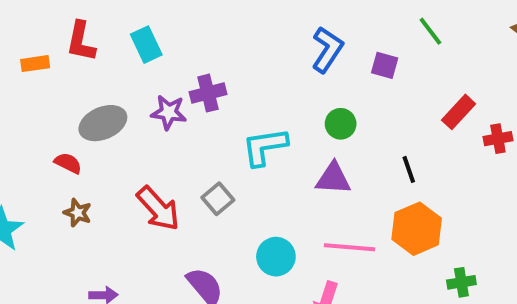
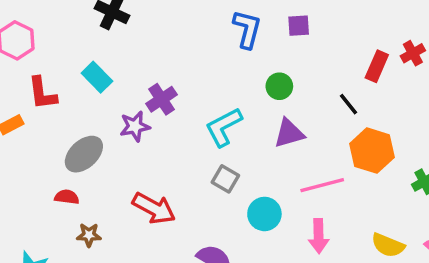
red rectangle: (459, 112) -> (377, 66), moved
gray square: (218, 199) -> (225, 179), moved

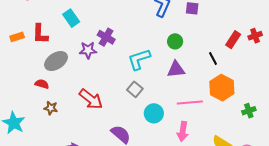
red L-shape: (42, 93) -> (40, 34), moved
purple cross: (162, 99) -> (106, 37), turned -36

